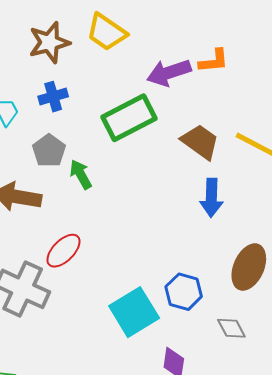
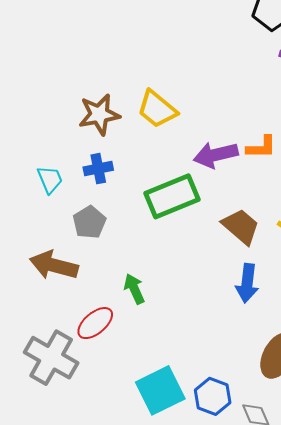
green arrow: (81, 174) -> (134, 289), moved
blue hexagon: (184, 292) -> (213, 396), moved

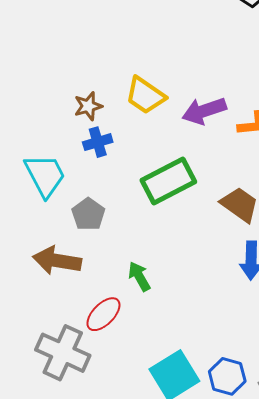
brown star: (99, 114) -> (88, 106), size x0.7
purple arrow: (216, 155) -> (204, 111), moved
blue cross: (98, 169) -> (98, 142), moved
cyan trapezoid: (50, 179) -> (45, 175), size x1.6

